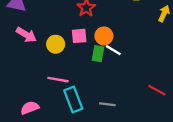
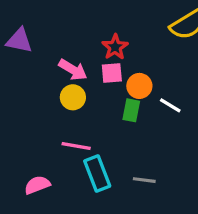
pink arrow: (26, 35) -> (73, 70), moved
pink square: (79, 36) -> (112, 73), moved
white line: (113, 50) -> (170, 105), moved

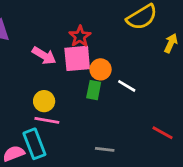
pink square: (112, 73) -> (77, 58), size x1.5
yellow circle: (73, 97) -> (44, 101), moved
cyan rectangle: (97, 174) -> (34, 144), moved

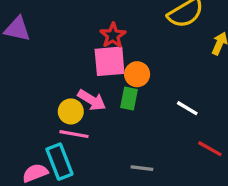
pink arrow: (44, 56) -> (92, 100), moved
white line: (127, 86) -> (187, 108), moved

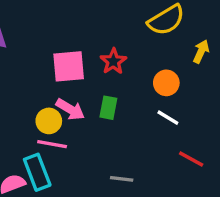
red star: (113, 35) -> (113, 61), moved
pink square: (110, 61) -> (69, 66), moved
orange circle: (137, 74) -> (166, 83), moved

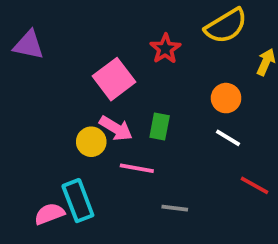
red star: (113, 61) -> (165, 49), moved
pink square: (69, 66) -> (114, 79), turned -32
pink line: (52, 144) -> (137, 168), moved

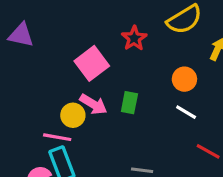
pink line: (137, 168) -> (57, 137), moved

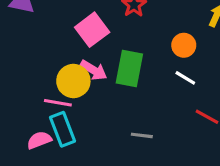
green rectangle: (129, 103) -> (129, 69), size x1.6
yellow circle: (73, 115) -> (73, 81), size x1.4

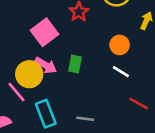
green rectangle: (129, 69) -> (75, 64), size x0.6
pink line: (58, 103) -> (16, 92), turned 40
cyan rectangle: (63, 129) -> (46, 114), moved

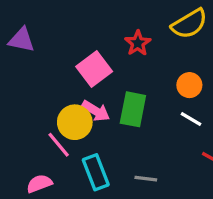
green rectangle: (75, 64) -> (133, 109), size x1.5

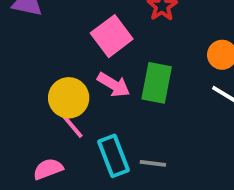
yellow circle: (75, 122) -> (69, 98), moved
gray line: (146, 179) -> (153, 163), moved

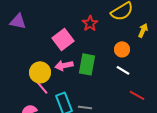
pink arrow: (114, 85) -> (64, 65), turned 138

